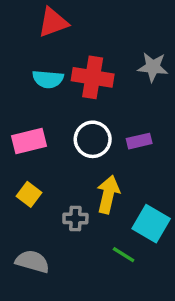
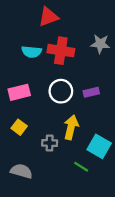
red triangle: (53, 22) -> (48, 17), moved

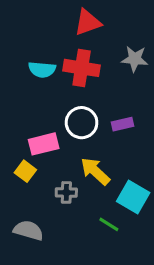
red triangle: (48, 17) -> (88, 22), moved
pink rectangle: (19, 92) -> (44, 144), moved
yellow arrow: (71, 127) -> (95, 171), turned -60

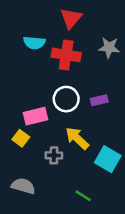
red triangle: (88, 22) -> (71, 18), turned -30
cyan semicircle: (42, 69) -> (34, 43), moved
green line: (109, 224) -> (83, 196), moved

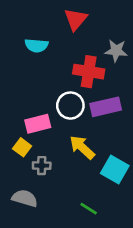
red cross: (66, 55) -> (89, 72), moved
purple rectangle: (99, 100) -> (106, 107), size x1.6
gray cross: (54, 155) -> (42, 166), moved

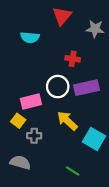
gray star: (116, 51) -> (95, 29), moved
red cross: (89, 72) -> (73, 59), size x0.6

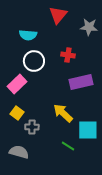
white circle: (58, 87) -> (34, 61), moved
pink rectangle: (31, 102) -> (17, 84), moved, turned -30
cyan square: (94, 139) -> (88, 130), turned -30
green line: (73, 171) -> (68, 146), moved

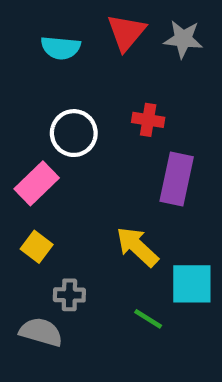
gray star: (89, 27) -> (183, 39), moved
cyan semicircle: (28, 35) -> (61, 48), moved
purple rectangle: (81, 82) -> (177, 179), turned -65
gray cross: (32, 127) -> (69, 295), moved

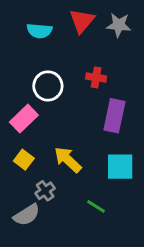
yellow arrow: (137, 247) -> (68, 160), moved
cyan square: (192, 284) -> (120, 167), moved
gray cross: (69, 295) -> (45, 191), turned -36
gray semicircle: (41, 332) -> (27, 215), turned 132

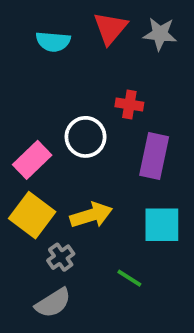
white circle: (48, 86) -> (86, 137), moved
yellow square: (24, 160) -> (32, 215), size x1.6
yellow arrow: (68, 160) -> (91, 215), turned 120
gray semicircle: (27, 215) -> (53, 303), moved

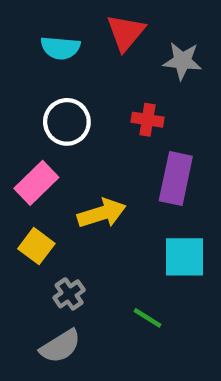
gray star: (160, 34) -> (182, 61), moved
white circle: (86, 137) -> (67, 122), moved
yellow square: (32, 215) -> (36, 246), size x0.7
yellow arrow: (91, 215) -> (102, 213), moved

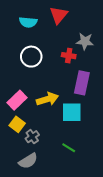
gray star: (182, 61) -> (85, 41), moved
pink rectangle: (36, 183) -> (17, 100), moved
yellow square: (36, 246) -> (17, 124), moved
cyan square: (185, 257) -> (72, 112), moved

